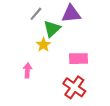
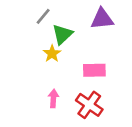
purple triangle: (71, 14) -> (102, 19), moved
pink arrow: (27, 70) -> (53, 98), moved

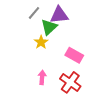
purple triangle: (102, 19) -> (59, 15), moved
pink rectangle: (94, 70) -> (74, 55), turned 30

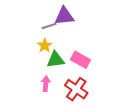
gray line: (34, 13) -> (49, 26), moved, turned 32
green triangle: (49, 27) -> (56, 60), moved, turned 36

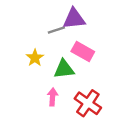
yellow star: (45, 46) -> (35, 58), moved
pink rectangle: (81, 60) -> (83, 51), moved

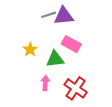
gray line: (56, 30) -> (49, 15), moved

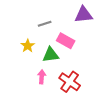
gray line: (49, 15) -> (45, 24), moved
purple triangle: (64, 16) -> (84, 15), moved

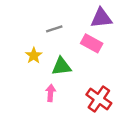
pink rectangle: (66, 41) -> (92, 43), moved
red cross: (70, 82) -> (99, 99), moved

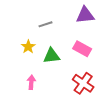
pink rectangle: (92, 43) -> (82, 49), moved
pink arrow: (51, 93) -> (31, 82), moved

